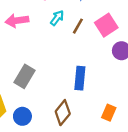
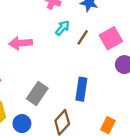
pink arrow: (17, 20) -> (21, 43), moved
gray rectangle: (25, 76) -> (37, 93), moved

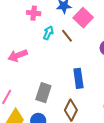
brown line: (83, 37) -> (67, 36), turned -56
pink square: (111, 38) -> (83, 18), moved

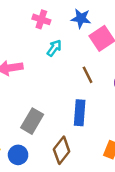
brown line: (67, 36) -> (88, 75), moved

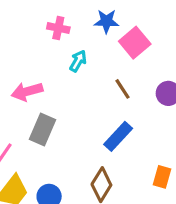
blue rectangle: (80, 113) -> (118, 136), turned 45
gray rectangle: (32, 121) -> (42, 129), moved

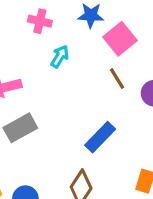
brown line: (122, 89) -> (117, 79), moved
gray rectangle: (42, 129) -> (20, 128), turned 36

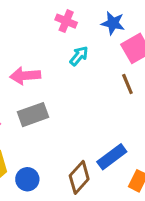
blue rectangle: (100, 137) -> (112, 157), moved

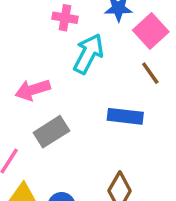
cyan arrow: (79, 56) -> (88, 54), size x1.6
blue rectangle: (112, 157) -> (125, 116), moved, turned 56

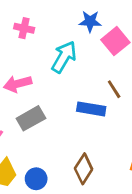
pink cross: (65, 18) -> (24, 28), moved
brown line: (150, 73) -> (114, 89), moved

